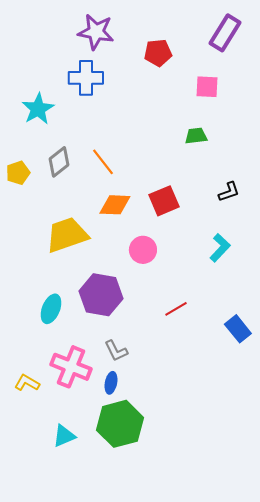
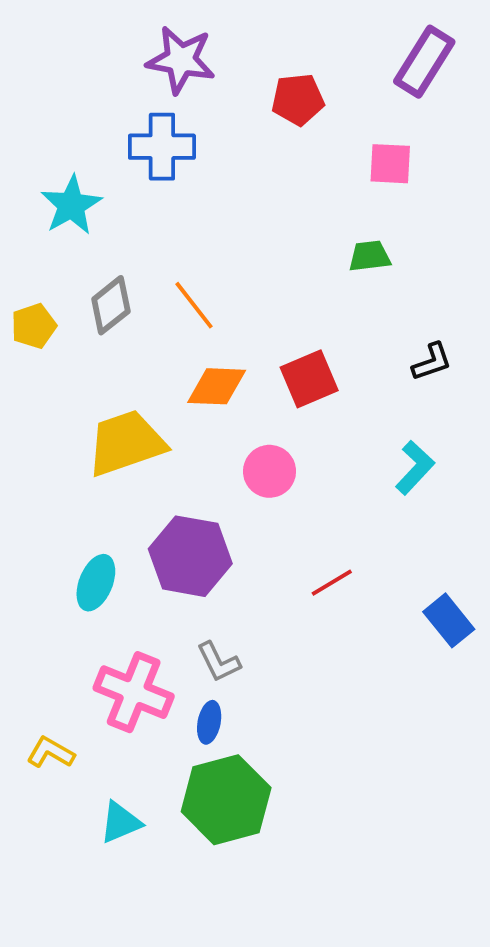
yellow L-shape: (27, 383) -> (51, 752), moved

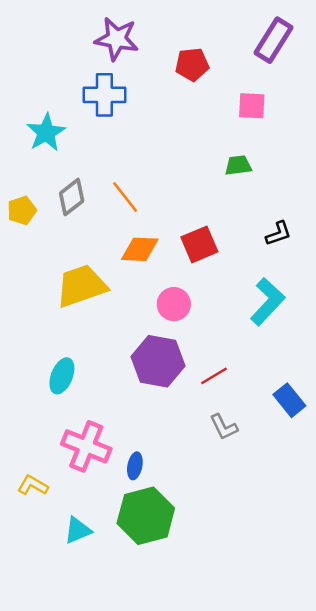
cyan L-shape: (415, 468) -> (267, 302), size x1.4
purple hexagon: (190, 556) -> (158, 361), moved
gray L-shape: (219, 662) -> (224, 427), moved

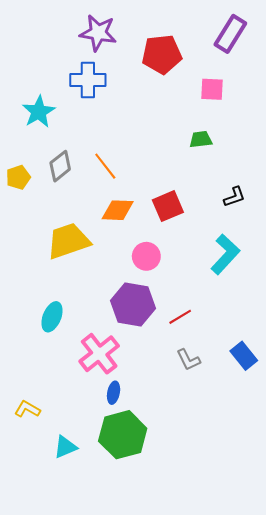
red pentagon: (192, 64) -> (162, 54), size x1.4
blue rectangle: (289, 400) -> (244, 356), moved
pink cross: (86, 446) -> (99, 354), moved, turned 30

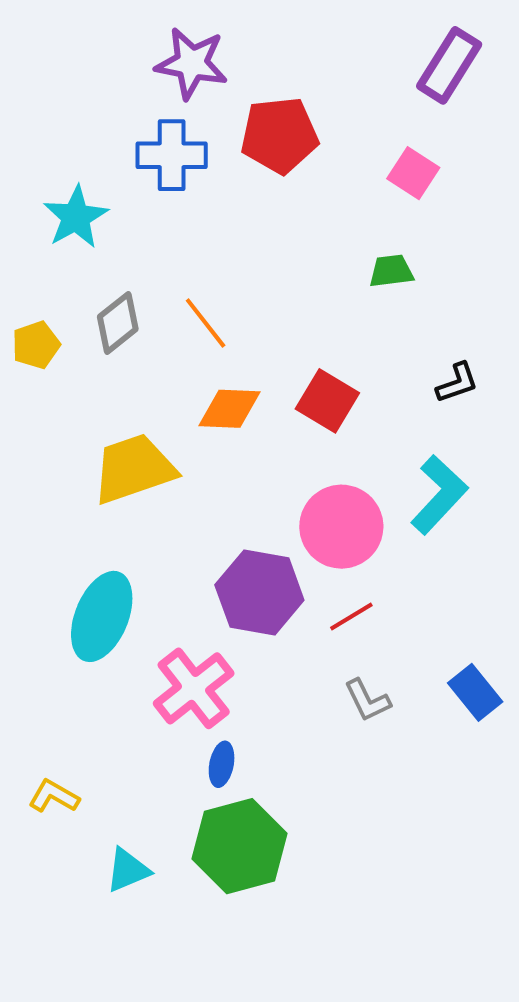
red pentagon: (162, 54) -> (279, 135), moved
pink square: (212, 89) -> (413, 173), turned 30
red square: (168, 206) -> (327, 401), turned -36
pink circle: (146, 256) -> (341, 527), moved, size x1.5
cyan ellipse: (52, 317) -> (102, 616), size x1.5

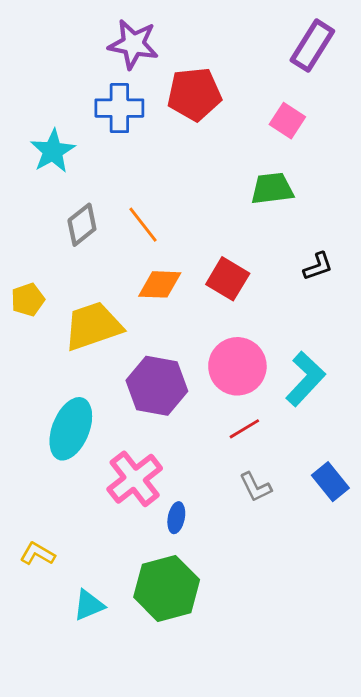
green trapezoid: (391, 271) -> (272, 189), size x1.4
yellow pentagon: (36, 345) -> (28, 300), moved
cyan L-shape: (439, 495) -> (305, 379), moved
purple hexagon: (259, 593) -> (157, 386), moved
blue ellipse: (222, 764) -> (176, 518), moved

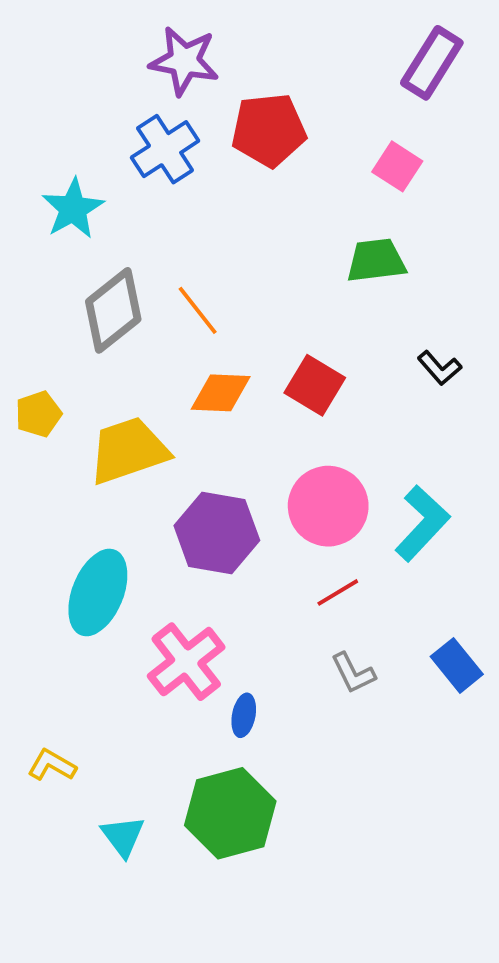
blue cross: (119, 108) -> (165, 149), turned -33
gray diamond: (82, 225) -> (113, 310), size x1.4
black L-shape: (318, 266) -> (439, 368), turned 68
cyan triangle: (89, 605) -> (123, 836), turned -44

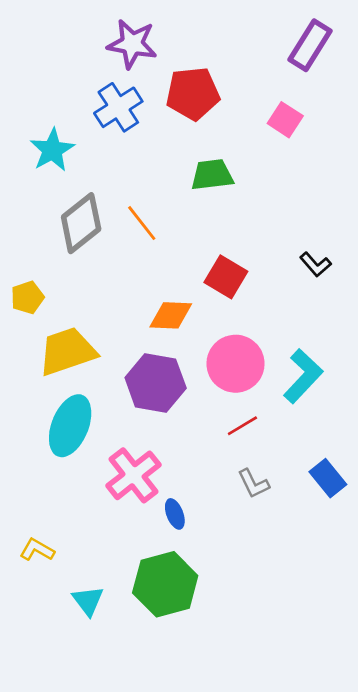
green trapezoid: (376, 260) -> (212, 175), moved
orange diamond: (221, 393) -> (171, 315), moved
yellow trapezoid: (129, 450) -> (67, 351), moved
blue ellipse: (244, 715) -> (175, 514), turned -32

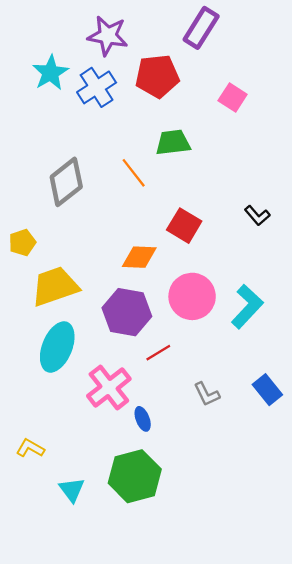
purple rectangle: (310, 45) -> (201, 28), moved
cyan star: (52, 150) -> (50, 73), moved
orange line: (142, 223) -> (134, 173), moved
red line: (242, 426) -> (158, 353), moved

